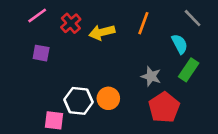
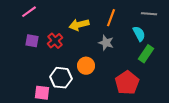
gray line: (193, 18) -> (149, 14), turned -42
red cross: (71, 23) -> (55, 41), moved
gray star: (151, 76) -> (106, 43), moved
orange circle: (108, 98) -> (86, 66), moved

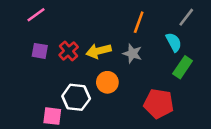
gray line: (149, 14) -> (186, 17), turned -56
yellow arrow: (79, 25) -> (99, 51), moved
red pentagon: (127, 83) -> (159, 104), turned -30

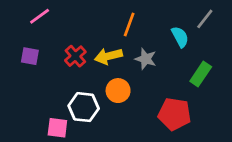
orange line: (139, 22) -> (129, 24), moved
cyan semicircle: (174, 42) -> (180, 37), moved
purple square: (40, 51) -> (30, 56), moved

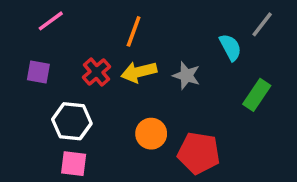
orange line: (129, 24) -> (134, 31), moved
orange circle: (118, 91) -> (151, 134), moved
white hexagon: (84, 107) -> (72, 121), moved
red pentagon: (175, 114) -> (199, 153), moved

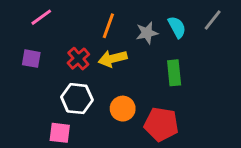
cyan semicircle: (230, 47) -> (177, 27), moved
gray star: (186, 75) -> (147, 33), moved, turned -30
green rectangle: (257, 95) -> (174, 73), moved, turned -40
white hexagon: (72, 121) -> (77, 99), moved

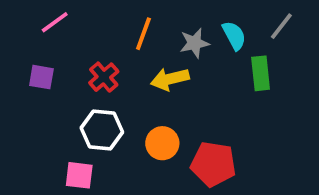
yellow arrow: (113, 59) -> (170, 79), moved
green rectangle: (174, 73) -> (261, 73), moved

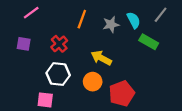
green rectangle: (261, 73) -> (149, 42), turned -54
yellow arrow: (170, 79) -> (101, 58), moved, turned 42
red pentagon: (213, 164) -> (122, 93), turned -30

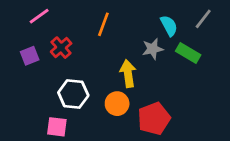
gray star: (111, 24) -> (153, 49), moved
purple square: (24, 44) -> (30, 56), turned -32
red cross: (59, 44) -> (61, 48), moved
yellow arrow: (101, 58) -> (128, 74), turned 54

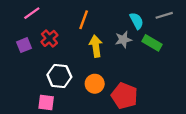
gray line: (203, 19) -> (164, 15), turned 35
yellow arrow: (128, 74) -> (96, 46), moved
red pentagon: (154, 119) -> (124, 96), turned -30

